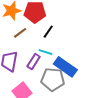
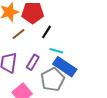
cyan line: (46, 52) -> (56, 51), moved
gray pentagon: (53, 79) -> (52, 80), turned -30

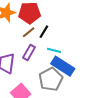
brown line: (19, 34) -> (29, 32), moved
purple rectangle: (33, 62) -> (29, 52), moved

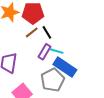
black line: (44, 32) -> (47, 32), turned -64
purple rectangle: (29, 52) -> (45, 52), moved

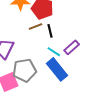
purple rectangle: (45, 52) -> (72, 47), moved
gray pentagon: (53, 80) -> (24, 70), moved

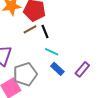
purple rectangle: (72, 47) -> (82, 69), moved
blue rectangle: (57, 69) -> (57, 69), size x0.6

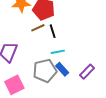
cyan line: (52, 52) -> (58, 52), turned -40
gray pentagon: (25, 74) -> (45, 71), moved

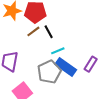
blue rectangle: (62, 69) -> (66, 67), size x1.5

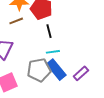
brown line: (33, 31) -> (16, 21), moved

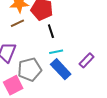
gray pentagon: (39, 70) -> (30, 69), moved
purple rectangle: (81, 73) -> (87, 60), moved

